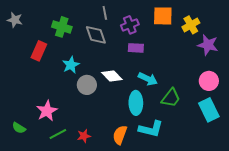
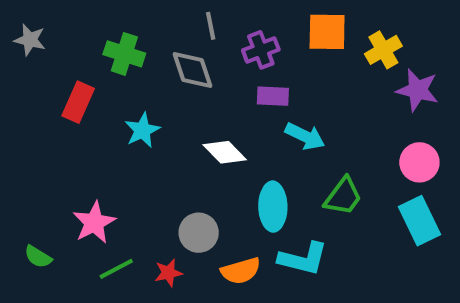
cyan arrow: (148, 79) -> (305, 136), moved
gray circle: (87, 85) -> (199, 233), moved
orange semicircle: (120, 135) -> (241, 271), turned -126

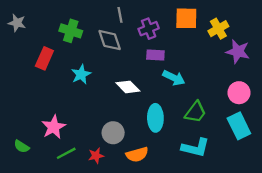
cyan L-shape: (303, 259) -> (195, 148), moved

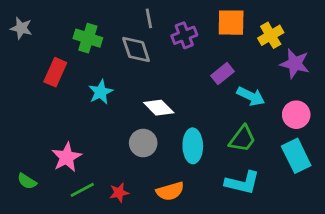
purple rectangle: (155, 55) -> (223, 74), moved, turned -42
cyan arrow: (174, 78) -> (251, 96), moved
gray circle: (113, 133) -> (143, 143), moved

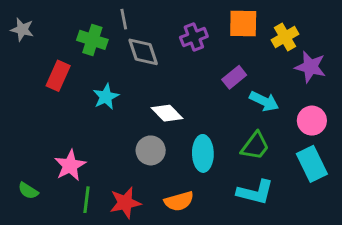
gray line: (149, 18) -> (124, 19), moved
green line: (82, 190) -> (86, 200), turned -55
red star: (119, 193) -> (125, 203), size x1.5

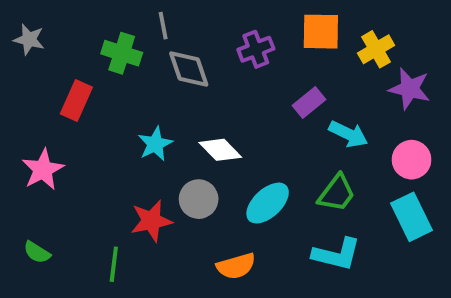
cyan star: (106, 97) -> (155, 144), moved
cyan ellipse: (203, 153) -> (268, 203), turned 48
pink star: (70, 165) -> (43, 170), moved
red star: (125, 203) -> (151, 221), moved

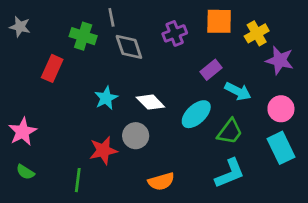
pink star: (43, 170) -> (23, 132), moved
cyan ellipse: (268, 203) -> (196, 114), moved
cyan L-shape: (337, 254) -> (230, 173), turned -36

